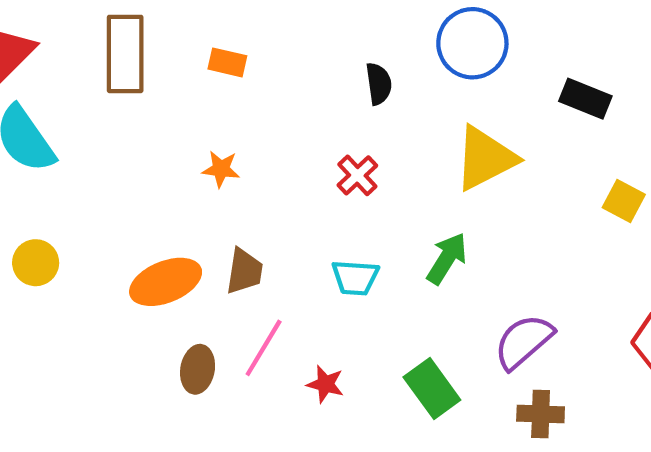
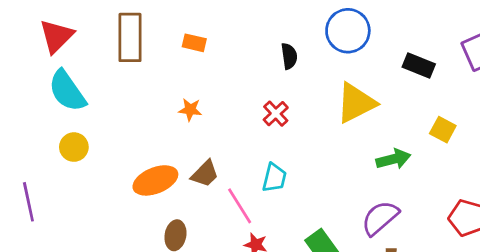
green arrow: (447, 258) -> (393, 159), moved, turned 44
yellow circle: (36, 263) -> (74, 147), moved
brown trapezoid: (244, 271) -> (205, 174), turned 36
cyan trapezoid: (355, 278) -> (274, 178), turned -80
pink line: (264, 348) -> (240, 206), moved, turned -63

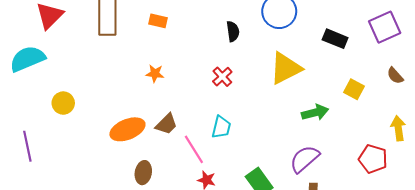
cyan semicircle: (67, 91) -> (27, 59), moved, turned 102

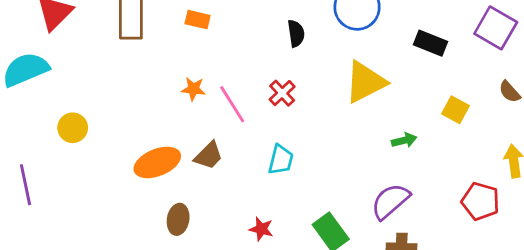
purple square: (385, 27) -> (496, 28), turned -36
green arrow: (315, 112) -> (404, 140), size x0.7
pink line: (194, 149) -> (232, 104), moved

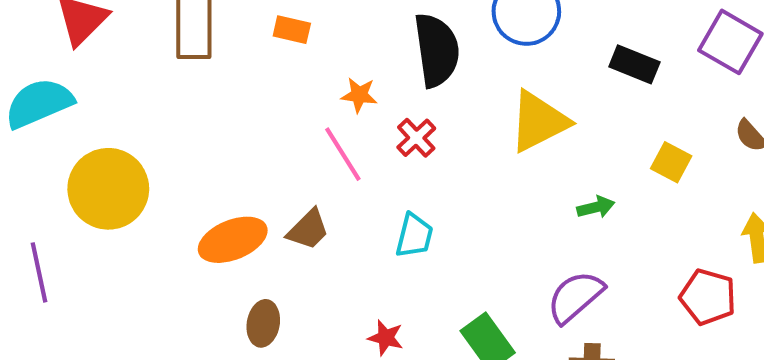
black semicircle: (296, 33) -> (437, 50), size x1.8
orange star: (193, 89) -> (359, 95), moved
yellow circle: (73, 128) -> (108, 189), size x1.8

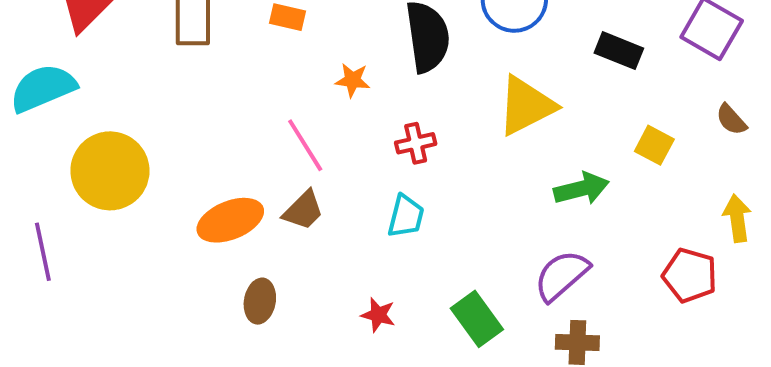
red cross: (416, 138) -> (416, 143), moved, turned 30
pink line: (343, 154) -> (305, 145), moved
green arrow: (596, 207) -> (581, 189), size x1.5

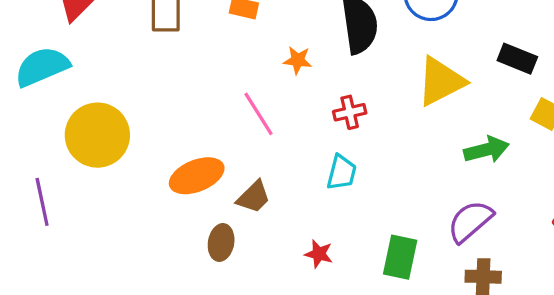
black rectangle: (619, 51) -> (517, 59), moved
brown trapezoid: (303, 210) -> (254, 197), moved
green rectangle: (477, 319) -> (400, 257), turned 48

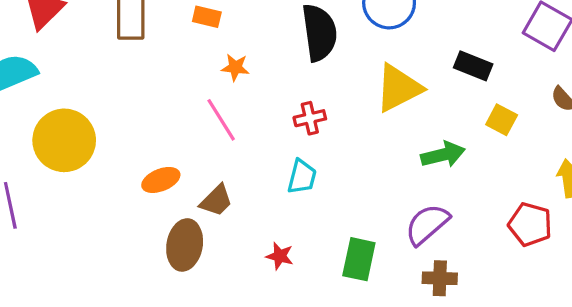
orange star: (298, 60) -> (235, 67), moved
orange ellipse: (197, 176) -> (161, 180), size x0.7
brown ellipse: (221, 242) -> (185, 245), size x1.4

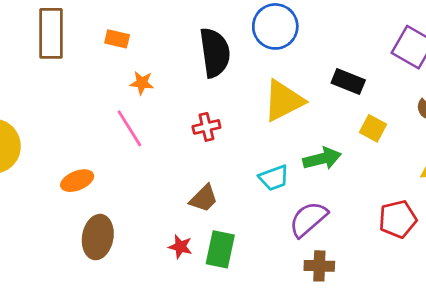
cyan trapezoid: (302, 177) -> (274, 178), moved, turned 56
brown trapezoid: (216, 201) -> (204, 198), moved
red pentagon: (530, 224) -> (398, 219), turned -30
green rectangle: (359, 259) -> (220, 249), moved

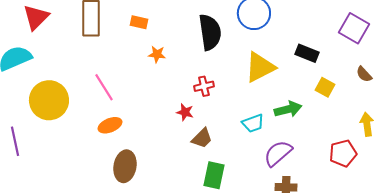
pink line: (129, 128) -> (104, 87), moved
red star: (180, 247) -> (185, 112), moved

